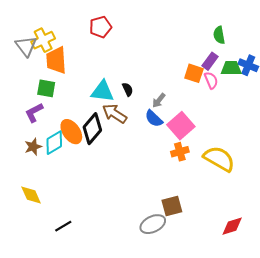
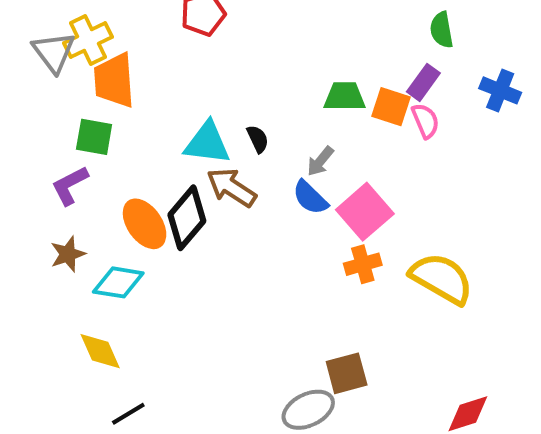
green trapezoid: (231, 68) -> (345, 97), moved
cyan diamond: (54, 143) -> (118, 282), moved, turned 40
yellow diamond: (31, 195) -> (100, 351), moved

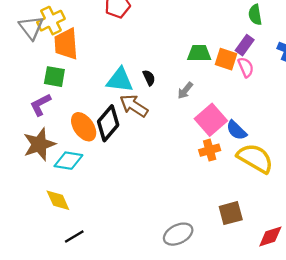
blue semicircle: (310, 198) -> (236, 130), moved
brown star: (68, 254) -> (39, 144), size x1.6
brown square: (347, 373) -> (231, 213), moved

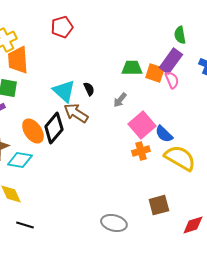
purple rectangle: (245, 45) -> (171, 61), size x1.4
cyan triangle: (120, 80) -> (64, 91), turned 35
gray ellipse: (178, 234) -> (114, 223), turned 40
black line: (74, 236) -> (25, 225), turned 48

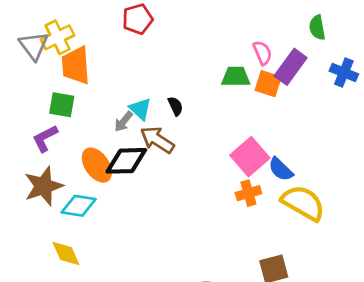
green semicircle: (180, 35) -> (317, 28), moved
pink semicircle: (172, 80) -> (262, 53), moved
cyan triangle: (64, 91) -> (140, 109), size x0.7
gray arrow: (120, 100) -> (124, 122), moved
black diamond: (54, 128) -> (126, 161), turned 48

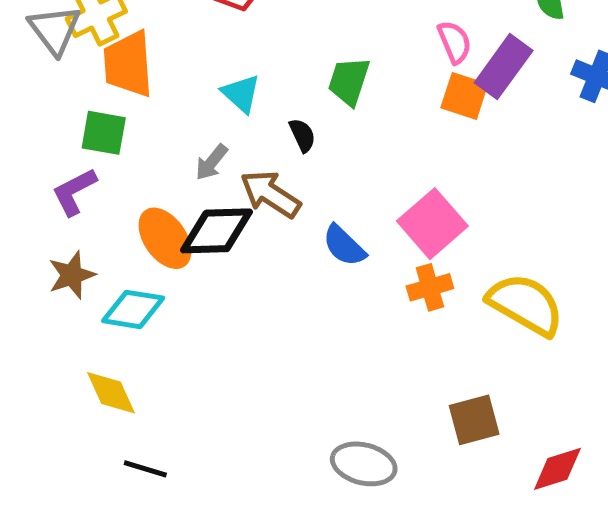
green trapezoid: (236, 77) -> (349, 81), moved, turned -72
cyan triangle: (140, 109) -> (241, 94), moved
blue semicircle: (281, 169) -> (344, 246), moved
brown star: (44, 186) -> (72, 275), size x0.7

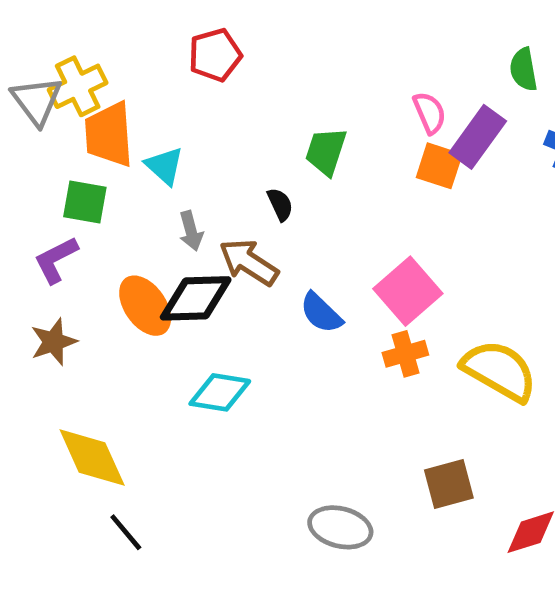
cyan triangle: (241, 94) -> (164, 166), moved
gray arrow: (212, 162) -> (191, 231), turned -54
cyan diamond: (133, 309) -> (220, 392), moved
yellow diamond: (111, 393) -> (92, 457), size x1.4
black line: (145, 469) -> (126, 532), turned 33

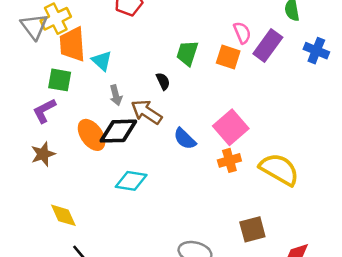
orange square: (439, 166) -> (228, 57), moved
yellow diamond: (92, 457) -> (63, 215), size x0.7

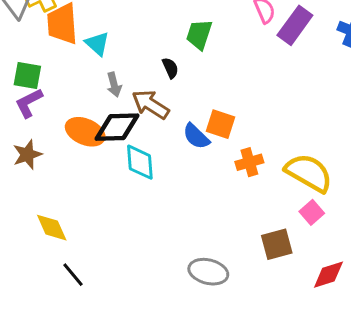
orange square: (228, 57) -> (220, 124), moved
green square: (60, 80) -> (27, 75), moved
pink square: (231, 127) -> (312, 212), moved, size x0.6
orange ellipse: (92, 135) -> (85, 132), turned -32
cyan diamond: (131, 181) -> (140, 162), moved, turned 76

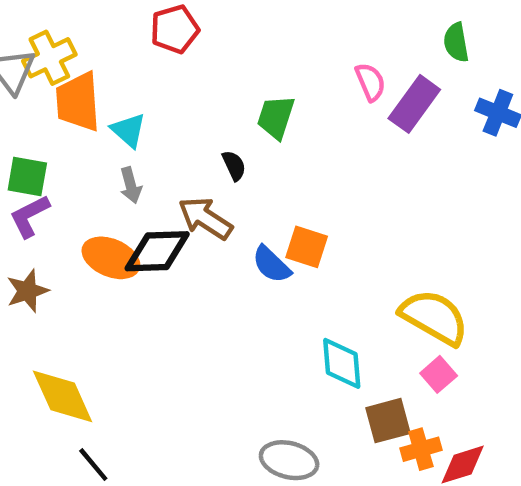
gray arrow: (114, 85) -> (131, 185), moved
cyan diamond: (140, 162) -> (342, 363), moved
orange cross: (249, 162) -> (421, 449), moved
yellow diamond: (52, 228) -> (63, 396), size x1.4

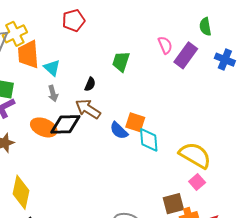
black semicircle: (234, 166) -> (90, 84), moved, turned 48
cyan diamond: (342, 363) -> (149, 140), moved
yellow diamond: (63, 396) -> (21, 192), turned 36

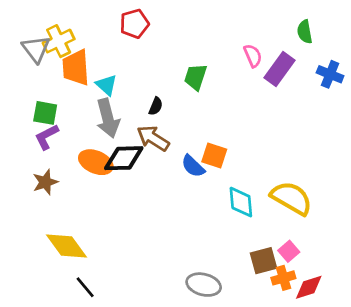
gray arrow: (53, 93) -> (108, 118), size x1.8
cyan diamond: (149, 140) -> (241, 202), moved
pink square: (197, 182) -> (289, 251), moved
yellow diamond: (21, 192) -> (67, 246), turned -48

